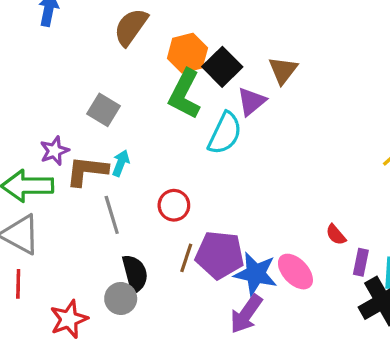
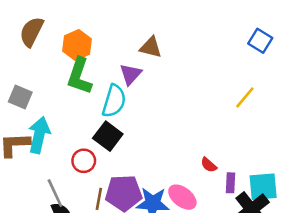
black square: (222, 67) -> (108, 136), moved
brown triangle: (283, 70) -> (151, 47), turned -45
cyan arrow: (121, 163) -> (39, 135), size x1.8
gray line: (112, 215) -> (55, 193), moved

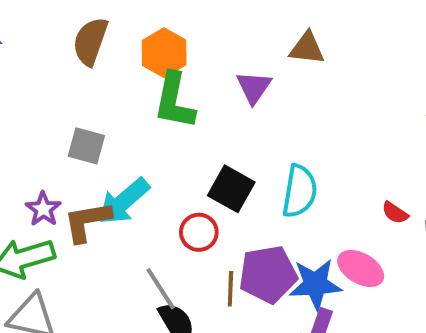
brown triangle: (151, 47) -> (307, 48), moved
cyan semicircle: (114, 101) -> (300, 191), moved
cyan arrow: (39, 135) -> (124, 201), turned -136

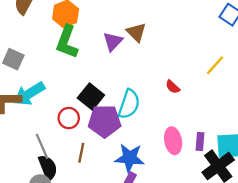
brown triangle: (307, 48) -> (136, 32), moved, turned 30
red semicircle: (395, 213) -> (173, 87), moved
pink ellipse: (361, 268) -> (173, 141), moved, turned 40
purple pentagon: (268, 274) -> (105, 121), moved

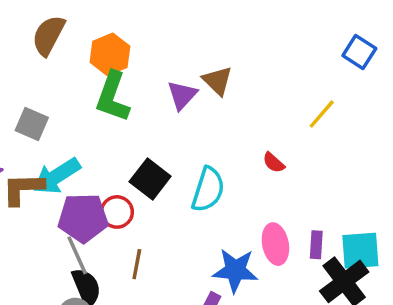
yellow line: (215, 65) -> (322, 114), moved
purple pentagon: (105, 121) -> (83, 218), moved
blue star: (130, 158) -> (235, 270), moved

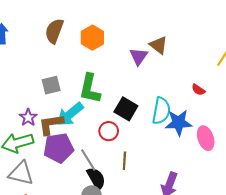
green L-shape: (113, 97) -> (90, 89), moved
gray square: (32, 124) -> (51, 85), turned -30
purple pentagon: (83, 218) -> (59, 148), moved
blue star: (235, 270) -> (179, 123), moved

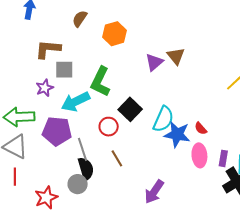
brown semicircle: (54, 31) -> (80, 19), size x0.7
red semicircle: (198, 90) -> (201, 128), moved
purple star: (28, 117) -> (45, 88), moved
brown L-shape: (51, 124) -> (48, 49), moved
brown line: (124, 161) -> (117, 158), turned -48

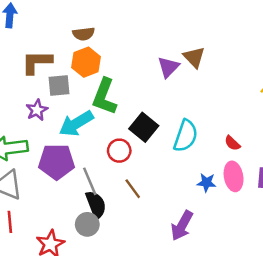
brown semicircle: (80, 19) -> (84, 34), moved, turned -126
orange hexagon: (115, 34) -> (86, 62), moved
blue star: (177, 134) -> (206, 183), moved, size x0.6

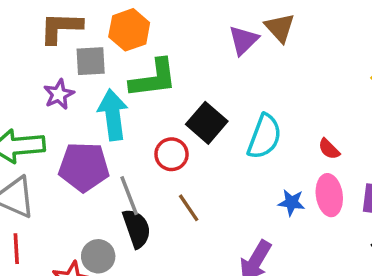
green L-shape: (104, 97) -> (153, 78), turned -120
cyan arrow: (76, 124) -> (113, 115), turned 112
gray circle: (87, 224) -> (98, 256), moved

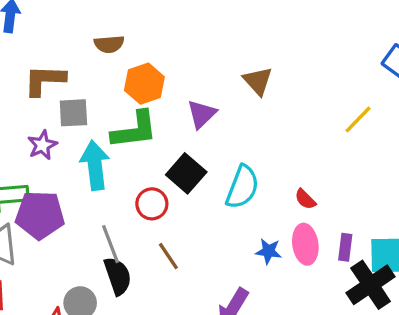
orange hexagon: (129, 30) -> (144, 84), moved
purple triangle: (243, 40) -> (202, 114), moved
purple pentagon: (84, 167) -> (40, 215), moved

